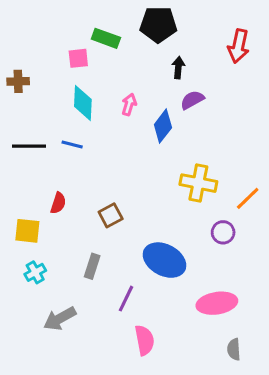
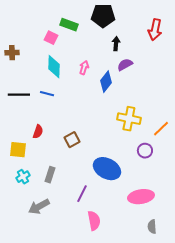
pink square: (78, 58) -> (51, 38), turned 32
gray rectangle: (92, 266) -> (50, 175), moved

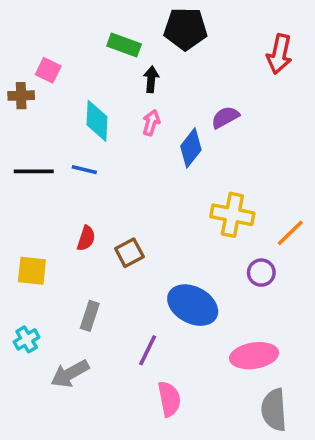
pink square: (51, 38) -> (48, 70), moved
black arrow: (116, 44) -> (151, 79), moved
red semicircle: (38, 132) -> (86, 238), moved
cyan cross: (23, 177) -> (27, 339), moved
gray semicircle: (152, 227) -> (274, 410), size x1.6

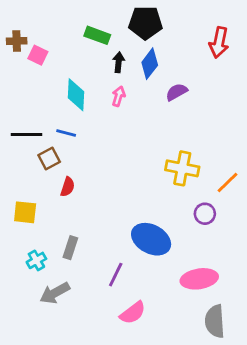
brown cross: (21, 96) -> (17, 41), moved
blue diamond: (191, 148) -> (150, 64), moved
brown square: (129, 253) -> (49, 158), moved
cyan cross: (27, 339) -> (36, 260), moved
pink semicircle: (169, 399) -> (133, 313), turned 64

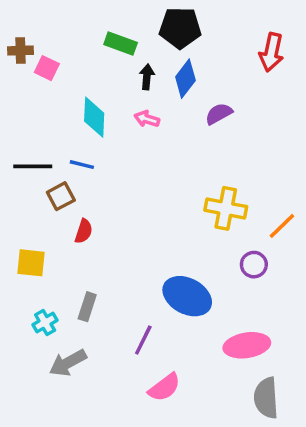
pink arrow: (119, 96) -> (147, 119), turned -90

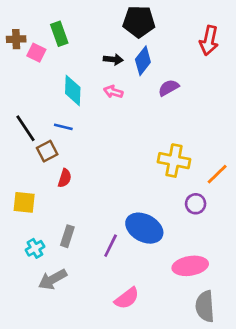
green rectangle: (121, 44) -> (59, 34), moved, turned 50
black arrow: (147, 77) -> (113, 59), turned 90
black line: (33, 166) -> (26, 128), turned 56
purple line: (143, 340) -> (111, 246), moved

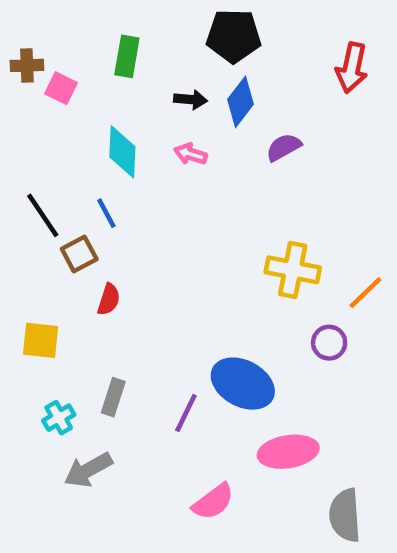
green rectangle: (59, 34) -> (127, 56), moved, turned 30
blue line: (63, 127) -> (106, 213), turned 48
pink ellipse: (190, 266) -> (288, 452), moved

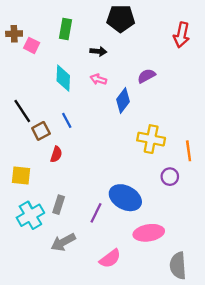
blue diamond: (240, 102) -> (123, 100), moved
blue line: (106, 213) -> (67, 120), moved
orange line: (365, 293) -> (189, 151), turned -54
cyan cross: (59, 418) -> (30, 215), size x1.6
gray arrow: (88, 470) -> (63, 242), moved

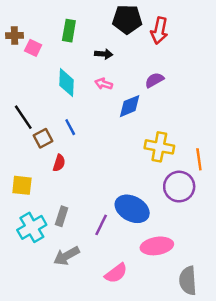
red arrow: (182, 35) -> (159, 31), moved
blue diamond: (123, 100) -> (130, 106), turned 30
purple circle: (170, 177) -> (179, 187), size x1.6

